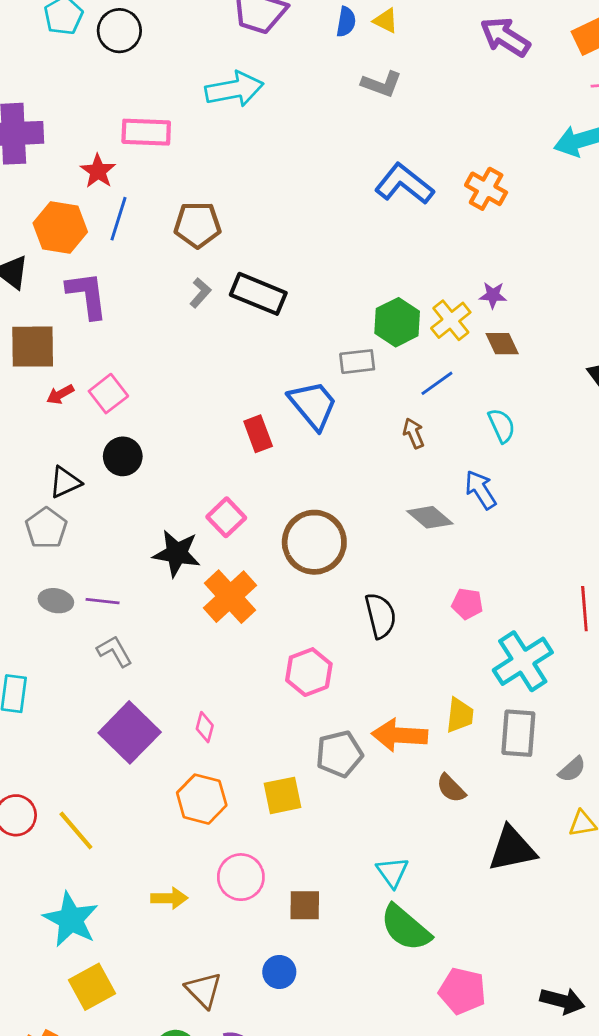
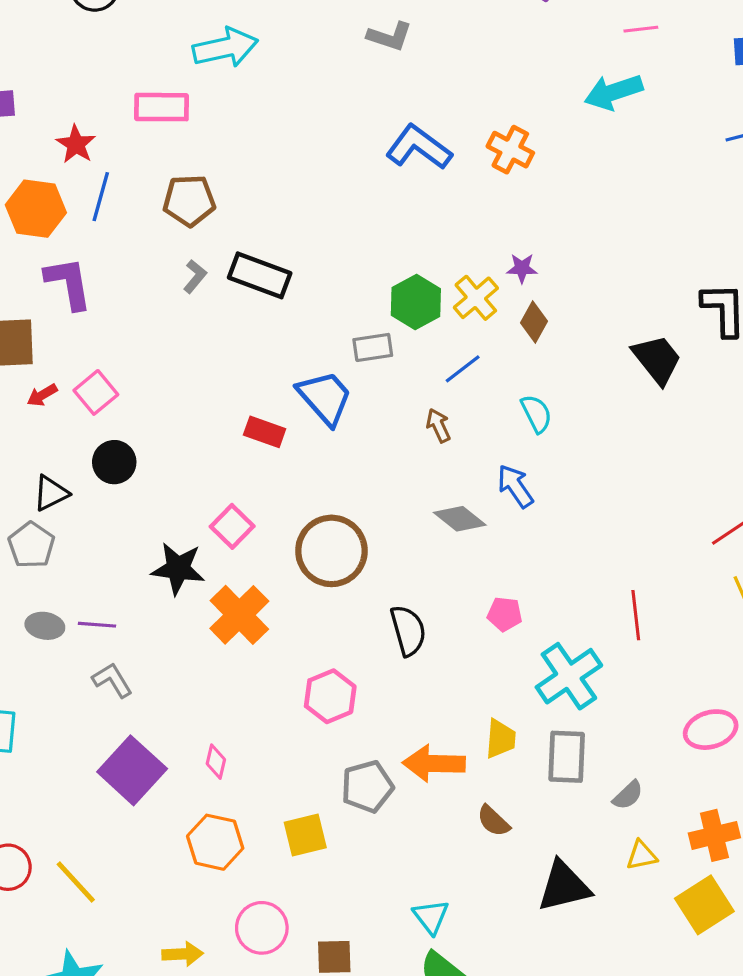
pink rectangle: (146, 132) -> (162, 107), moved
brown diamond: (502, 344) -> (534, 322), turned 56
red rectangle: (258, 434) -> (265, 432), turned -48

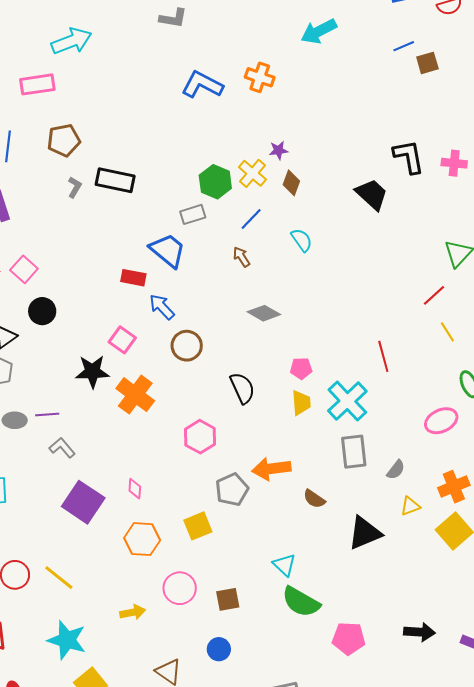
blue arrow: (515, 486) -> (162, 307), moved
brown circle: (331, 551) -> (187, 346), size x0.7
yellow trapezoid: (500, 739) -> (301, 403), moved

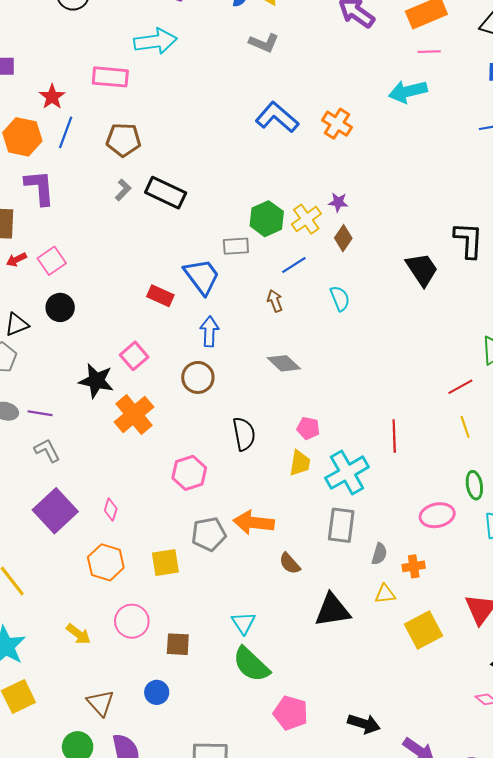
blue arrow: (162, 307) -> (209, 331), moved, turned 32
gray semicircle: (396, 470) -> (379, 554), turned -35
orange cross: (454, 487) -> (414, 566), moved, size x0.7
yellow arrow: (133, 612) -> (78, 634), turned 35

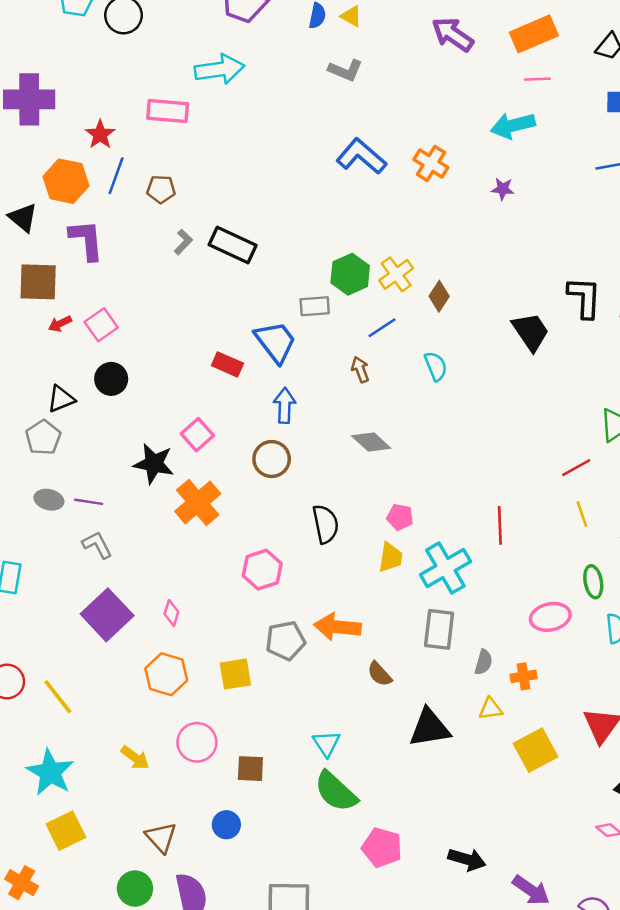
brown pentagon: (123, 140) -> (161, 189), moved, size x0.7
purple star: (338, 202) -> (503, 189), moved

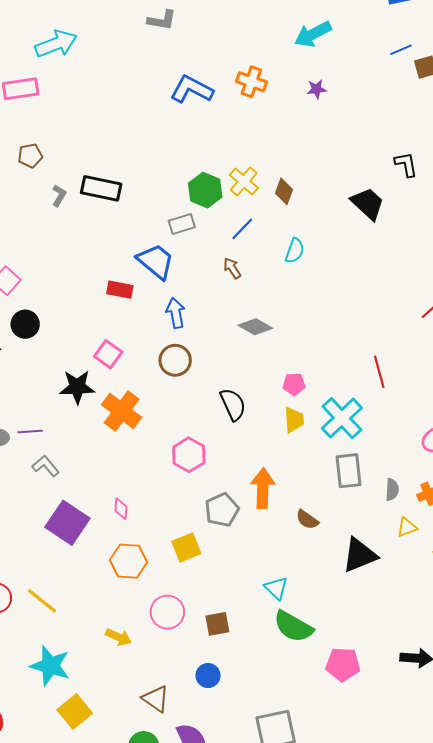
black L-shape: (584, 297) -> (406, 164), size x0.7
cyan semicircle: (436, 366) -> (295, 251), turned 55
orange arrow: (337, 627) -> (263, 488), turned 99

